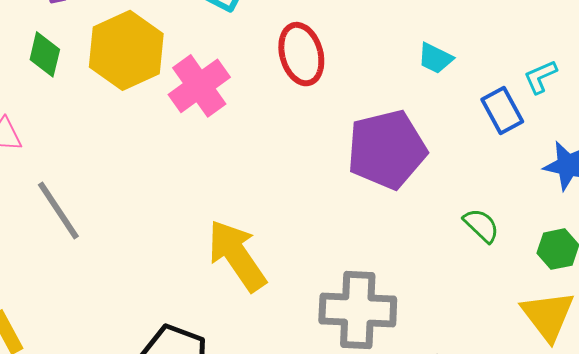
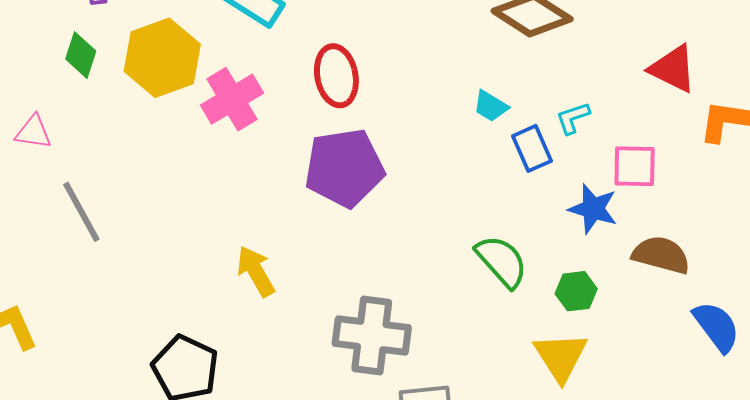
cyan trapezoid: (435, 58) -> (491, 106), moved
purple pentagon: (387, 149) -> (344, 168), moved
green semicircle: (481, 225) -> (502, 261), size x1.5
yellow arrow: (237, 256) -> (256, 271), size x0.7

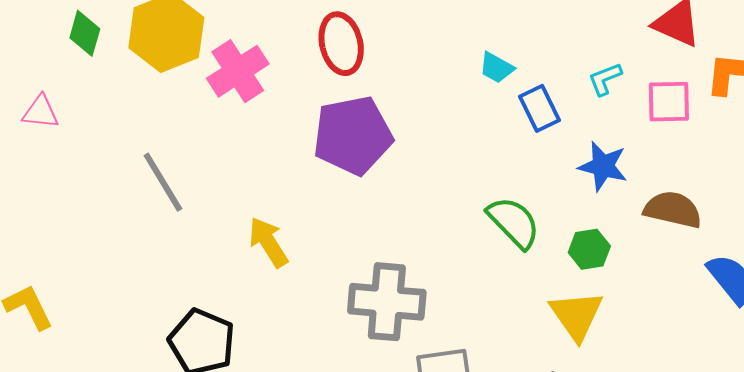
cyan L-shape: (573, 118) -> (605, 79), moved
pink square: (635, 166) -> (669, 102), moved
gray line: (81, 212) -> (163, 182), moved

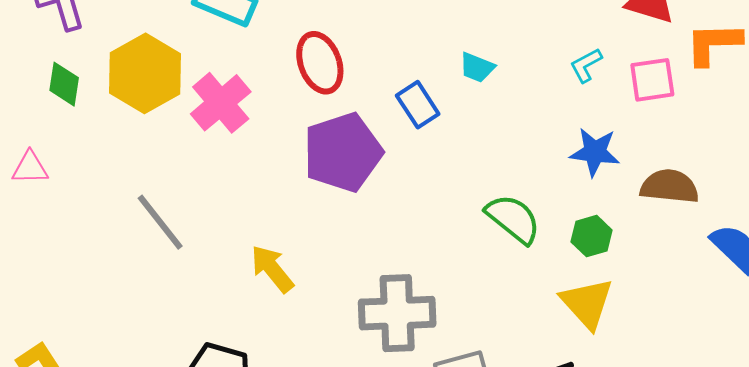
blue rectangle: (540, 108) -> (418, 105), moved

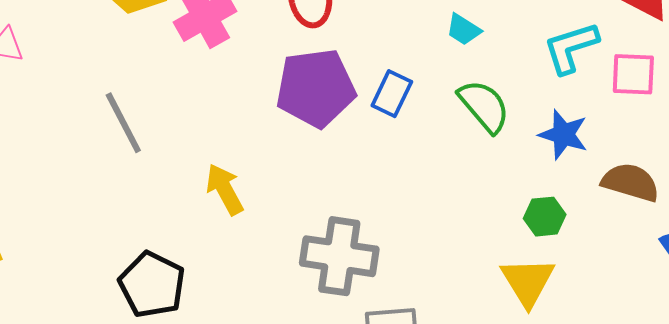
cyan L-shape: (586, 65) -> (571, 48), size x1.6
blue rectangle: (418, 105) -> (392, 94), moved, turned 48
green semicircle: (513, 219) -> (484, 106), moved

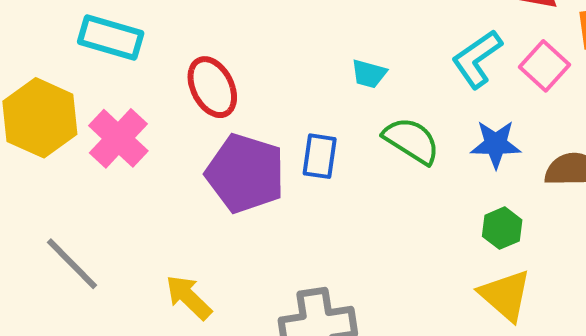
pink square: (633, 74) -> (544, 66), turned -33
purple pentagon: (316, 88) -> (245, 173), turned -30

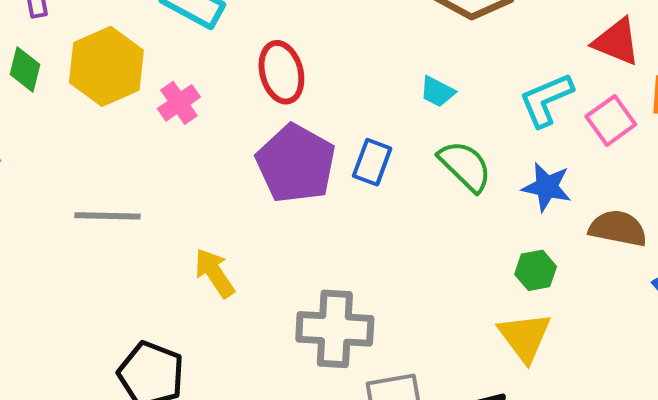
pink cross: (118, 138) -> (179, 103), size x0.7
gray line: (72, 264) -> (107, 216), turned -56

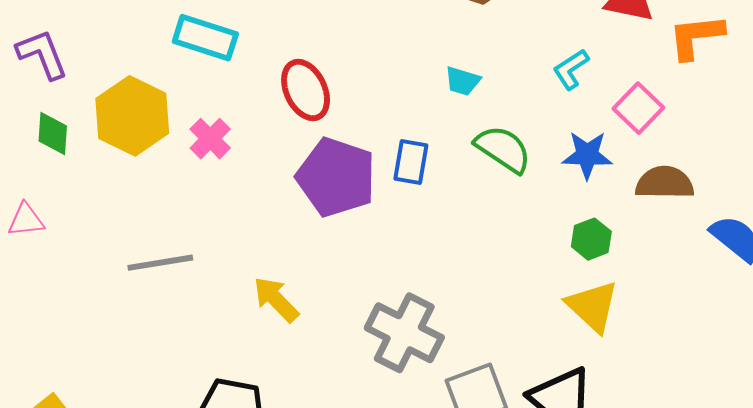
cyan L-shape: (546, 100) -> (571, 69), size x0.7
pink square: (611, 120) -> (638, 108), moved
gray cross: (335, 329) -> (404, 333), turned 34

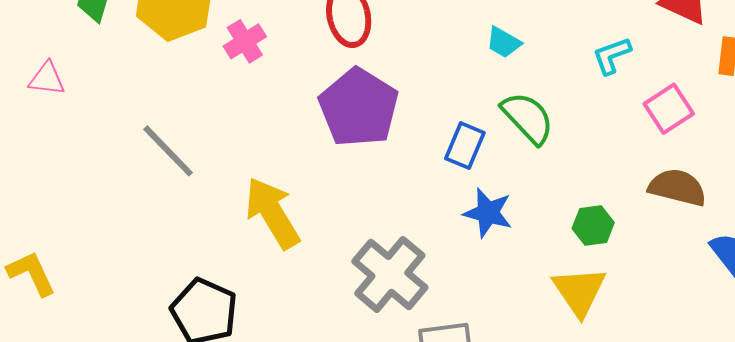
blue star: (587, 155) -> (488, 213), moved
blue rectangle: (411, 162) -> (465, 146), moved
gray line: (160, 263) -> (168, 151), turned 42
yellow arrow: (276, 299) -> (272, 213), size x1.4

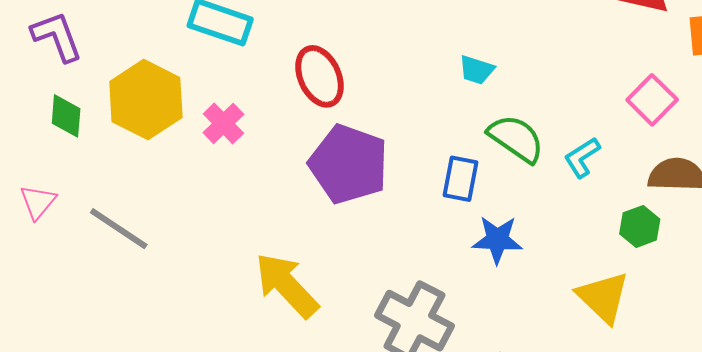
cyan L-shape: (612, 56) -> (582, 157), moved
pink triangle: (47, 79) -> (38, 202), turned -45
gray line: (168, 151) -> (119, 229), moved
green hexagon: (593, 226) -> (640, 226), moved

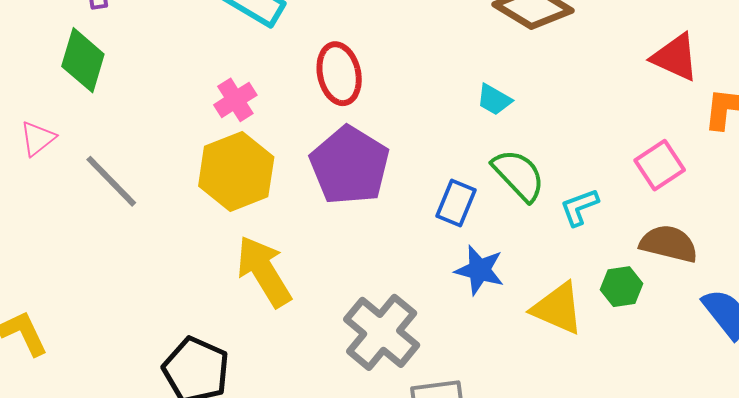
yellow hexagon: (146, 100) -> (236, 172), moved
green diamond: (66, 116) -> (83, 60), size x1.4
yellow triangle: (603, 297) -> (558, 308), moved, turned -32

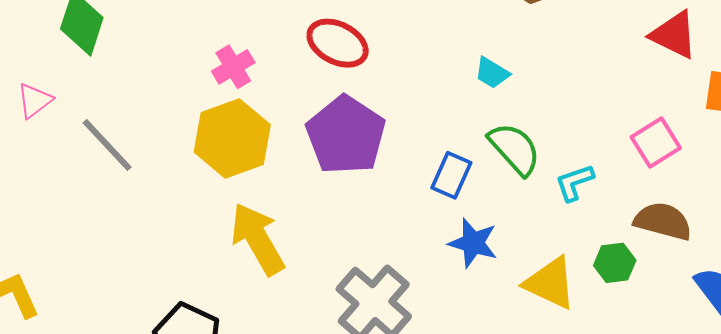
red ellipse: (339, 74) -> (338, 43), turned -52

